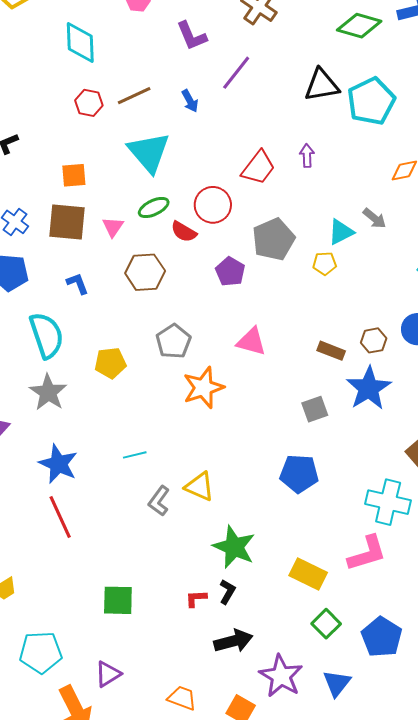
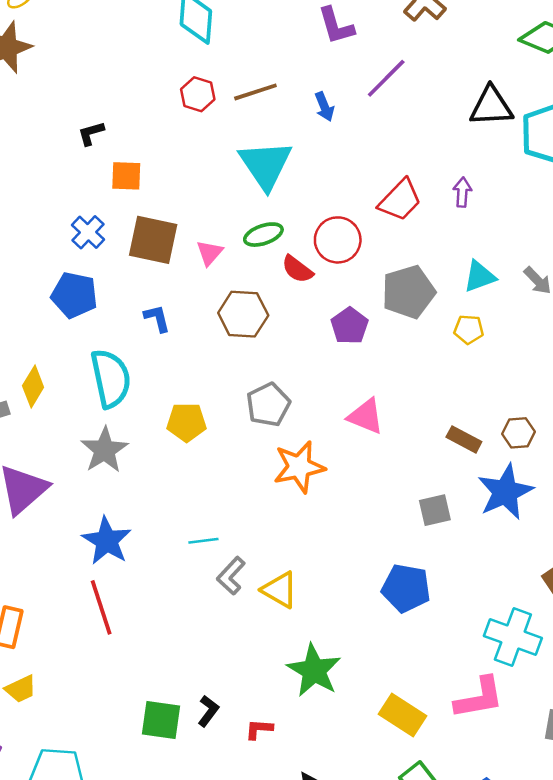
orange square: (74, 175) -> (126, 176), moved
cyan triangle: (341, 232) -> (480, 276), moved
gray L-shape: (159, 501) -> (231, 576), moved
black L-shape: (227, 592) -> (208, 711), moved

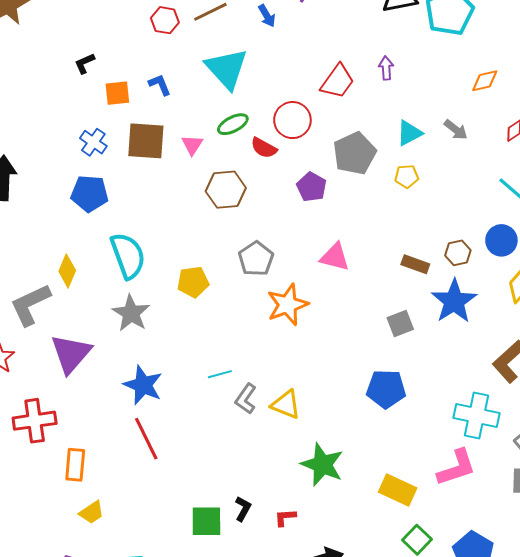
blue L-shape: (157, 318) -> (160, 85), moved

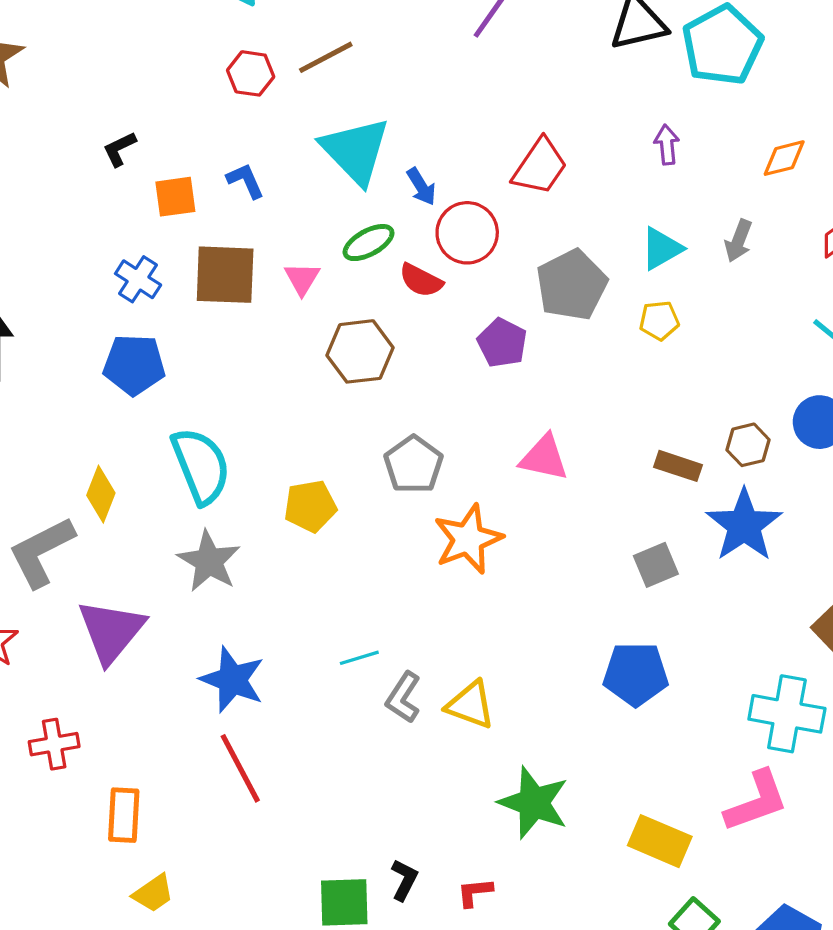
blue arrow: (267, 16) -> (421, 187), moved
purple arrow: (386, 68) -> (667, 145), moved
gray arrow: (456, 130) -> (738, 241), turned 75
red cross: (35, 421) -> (54, 744), size x0.7

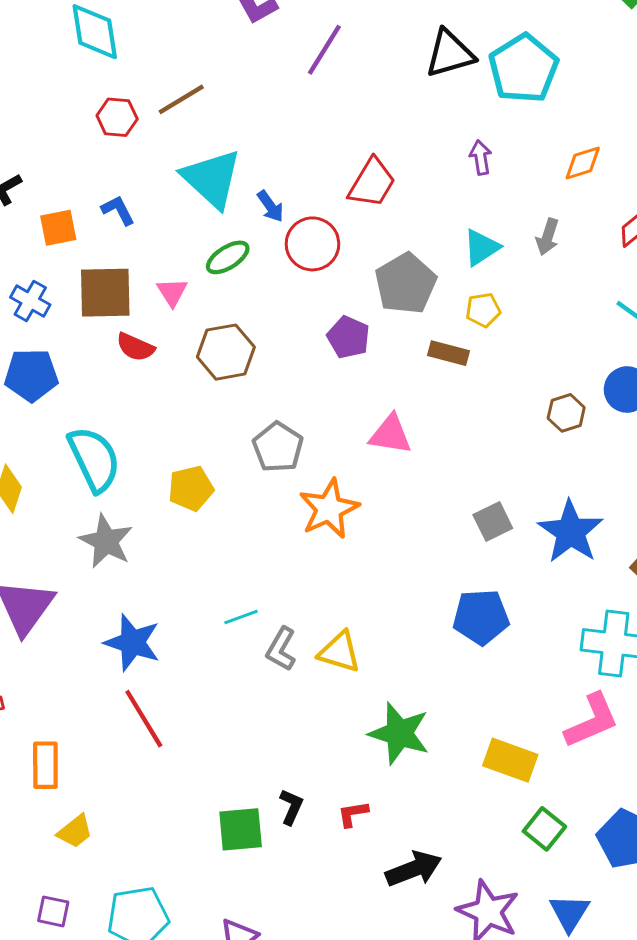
red semicircle: (421, 280) -> (135, 347), moved
brown rectangle: (678, 466) -> (448, 353), moved
blue star: (744, 525) -> (571, 532), moved

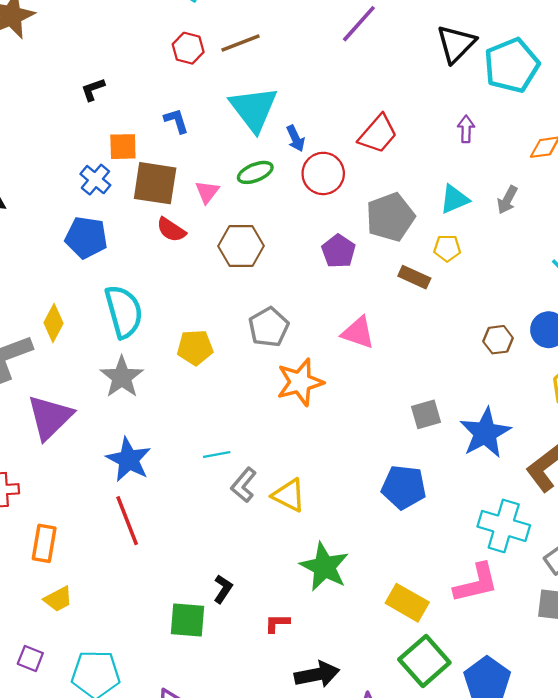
black triangle: (450, 54) -> (456, 44), turned -39
orange square: (58, 228) -> (123, 147), moved
black L-shape: (291, 807) -> (223, 589), moved
green square: (544, 829) -> (424, 661), size x1.5

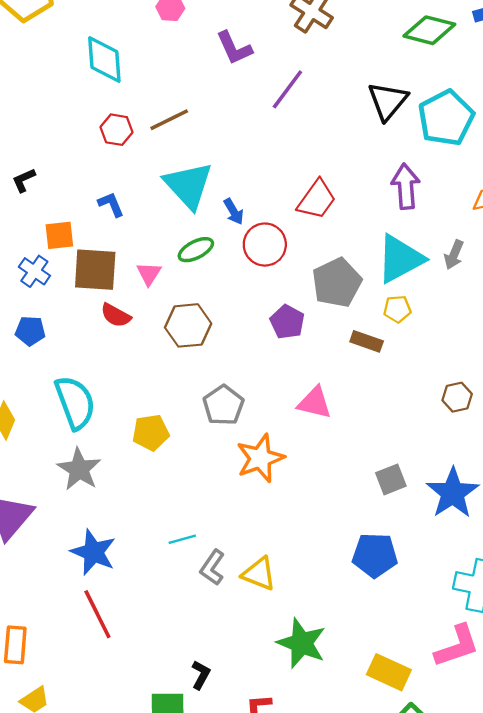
purple arrow: (466, 129) -> (406, 186), size x1.6
cyan triangle: (454, 199) -> (400, 259), size x1.6
blue pentagon: (86, 237) -> (30, 331), size x0.7

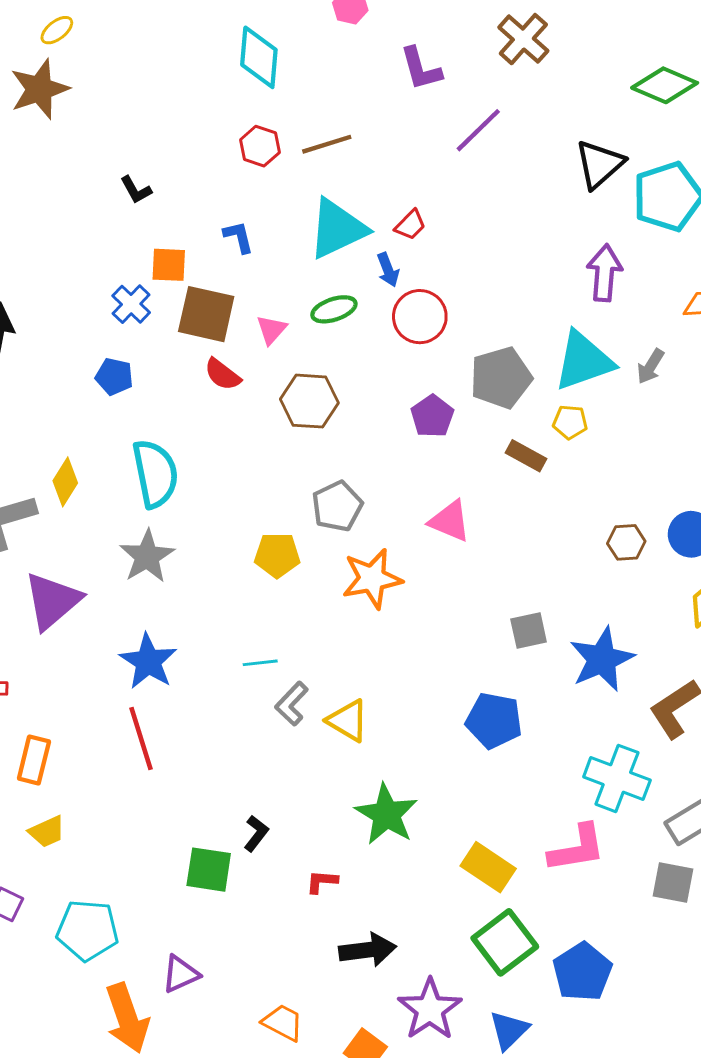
black L-shape: (24, 180) -> (136, 190), turned -104
cyan triangle: (188, 185) -> (337, 229), turned 38
red trapezoid: (317, 200) -> (410, 225), moved, size x0.6
yellow pentagon: (151, 433) -> (277, 555), moved

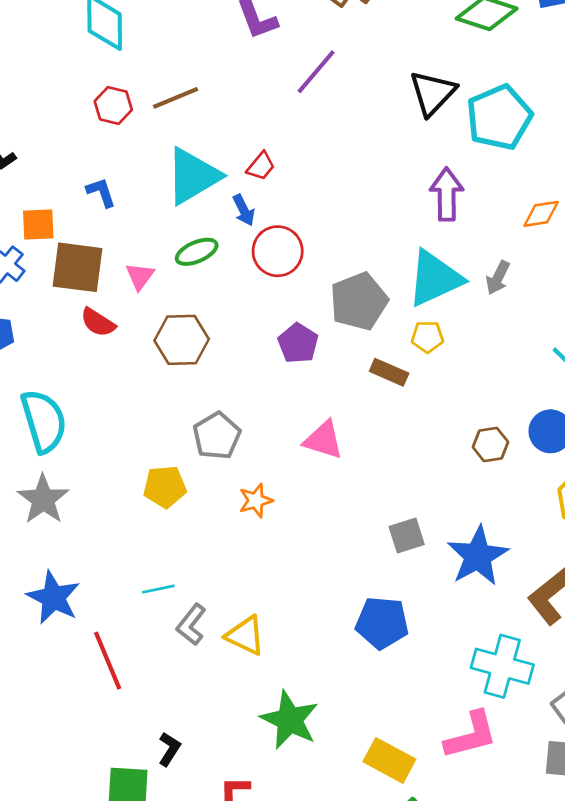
orange star: (372, 579) -> (256, 501), size x0.6
red line: (141, 738) -> (108, 661), moved

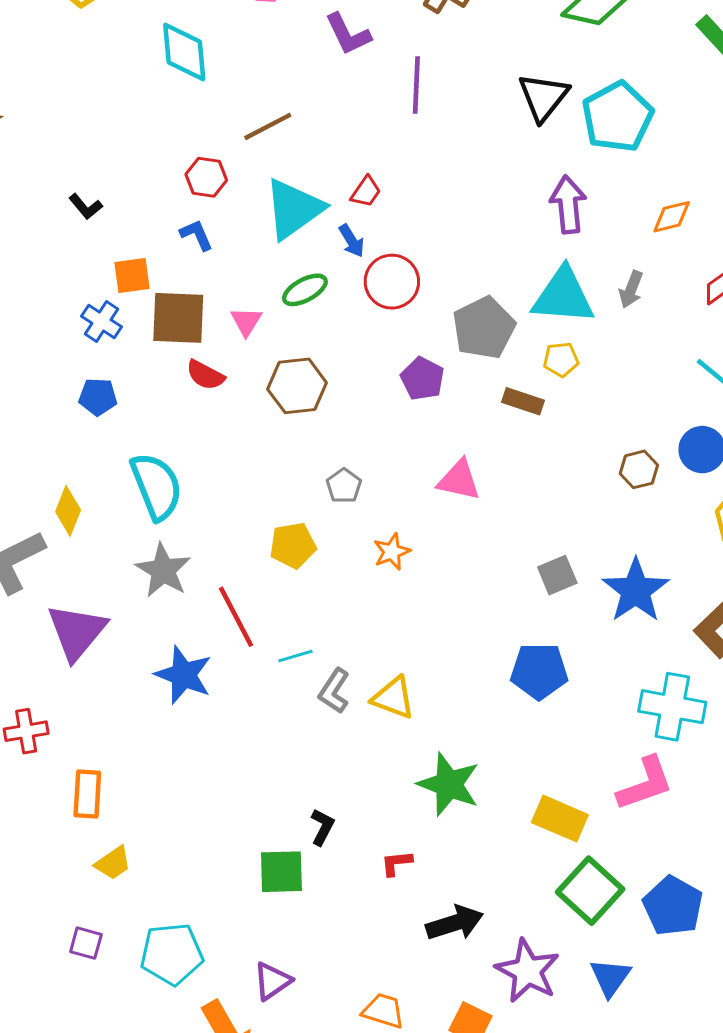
purple line: (316, 72) -> (416, 85), turned -33
red hexagon: (113, 105) -> (206, 177), moved
cyan triangle: (435, 278) -> (563, 296), turned 34
gray pentagon: (217, 436) -> (344, 486), size x0.7
red line: (108, 661) -> (236, 617), moved

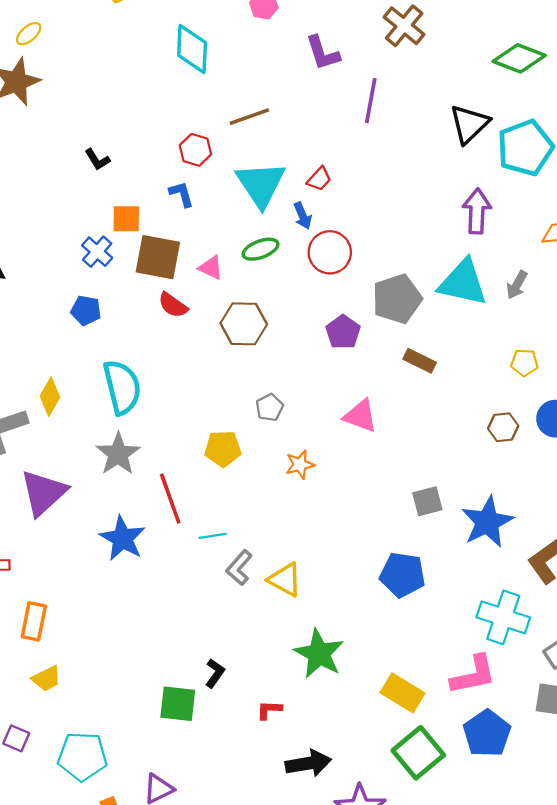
cyan triangle: (294, 209) -> (261, 184), turned -36
pink triangle: (246, 321) -> (211, 268), turned -44
yellow pentagon: (561, 360) -> (525, 363), moved
blue pentagon: (673, 906) -> (487, 733), moved

